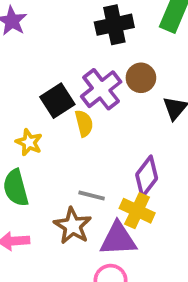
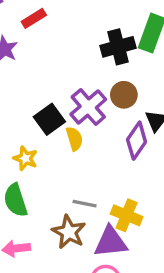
black cross: (114, 25) -> (118, 47), moved
purple diamond: (147, 176) -> (137, 141), moved

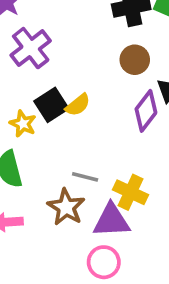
purple cross: (88, 107) -> (31, 48), moved
black square: (49, 119) -> (51, 105), moved
yellow semicircle: (74, 139) -> (78, 105), turned 65

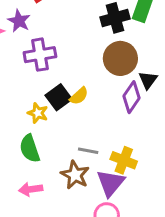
purple cross: (31, 48) -> (40, 55), turned 32
brown circle: (135, 60) -> (120, 58), size x1.5
purple triangle: (111, 221) -> (111, 183), turned -44

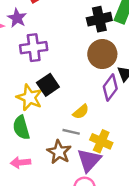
yellow semicircle: (79, 96) -> (81, 112), moved
yellow star: (38, 113) -> (29, 98), size x1.5

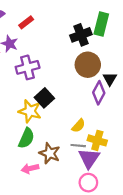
yellow semicircle: (81, 112) -> (78, 126), moved
green semicircle: (21, 128) -> (26, 138), turned -132
gray line: (71, 132) -> (78, 146), moved
brown star: (59, 152) -> (50, 153), moved

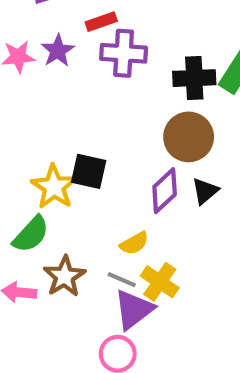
purple cross: (28, 67) -> (124, 53), moved
black triangle: (110, 79) -> (205, 191), moved
purple diamond: (99, 93) -> (165, 191), moved
black square: (44, 98) -> (89, 171), turned 36

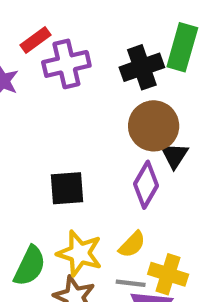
yellow star: (54, 187) -> (80, 253), moved
black triangle: (205, 191) -> (174, 155), moved

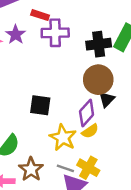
red rectangle: (35, 40) -> (40, 15), turned 42
yellow semicircle: (132, 244) -> (90, 131), moved
yellow star: (80, 253) -> (63, 138), moved

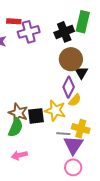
black square: (40, 105) -> (36, 116), moved
brown star: (31, 169) -> (18, 113), moved

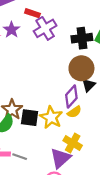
purple cross: (29, 32) -> (45, 28), turned -30
gray line: (63, 134) -> (20, 157), moved

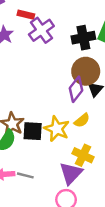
purple diamond: (71, 97) -> (76, 89), moved

